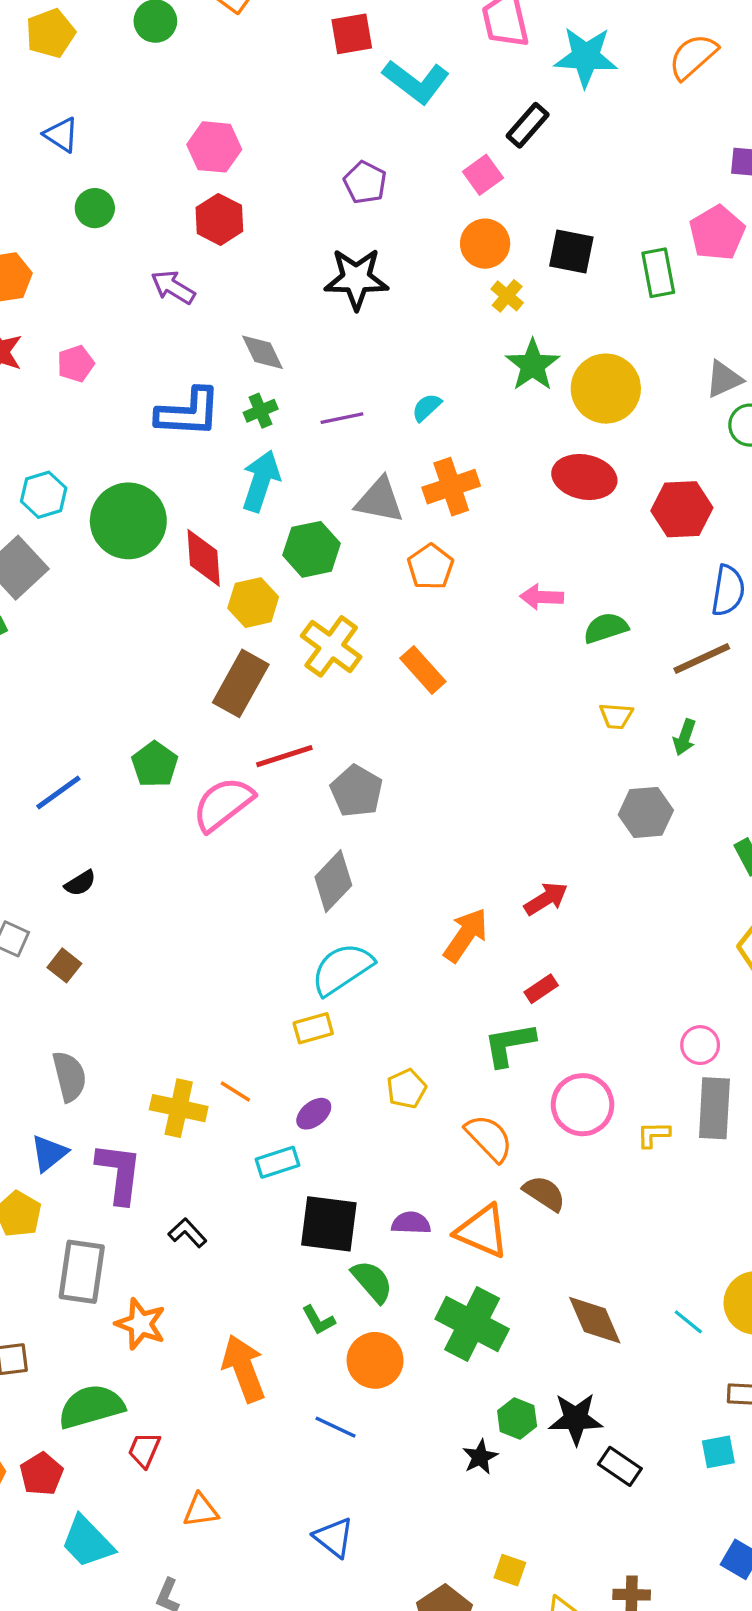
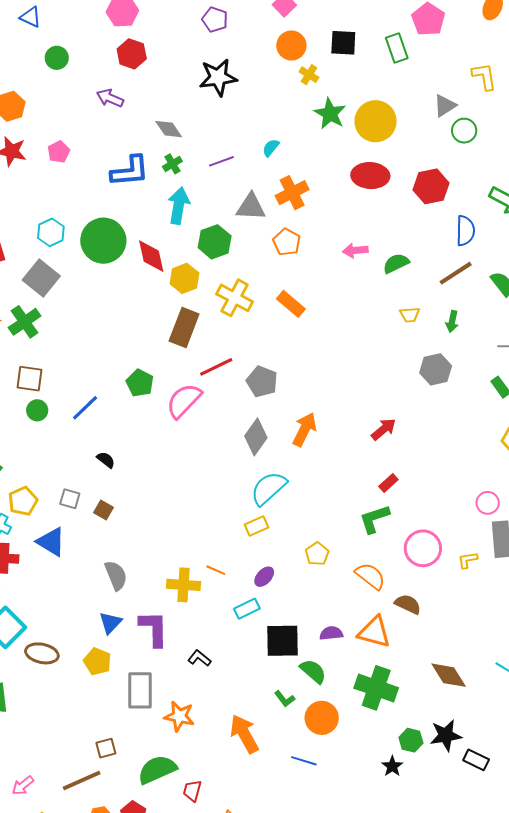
black semicircle: (80, 883) -> (106, 460), turned -102
orange arrow: (466, 935) -> (305, 429), moved

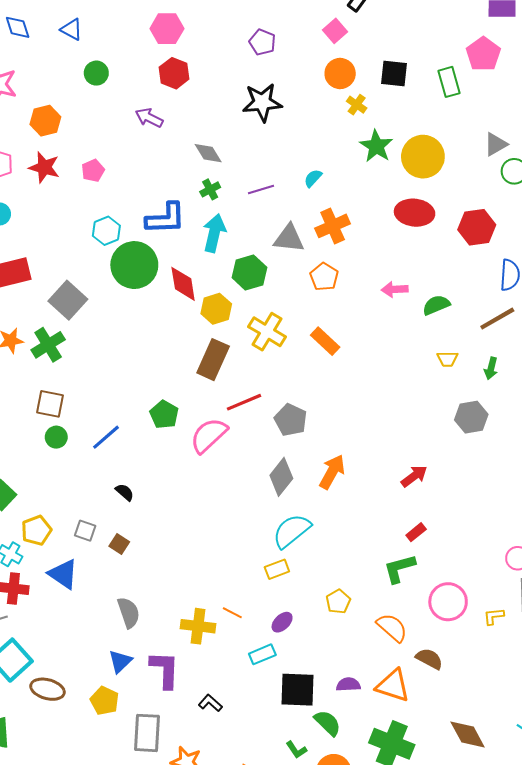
blue L-shape: (130, 171) -> (166, 218), moved
cyan hexagon: (51, 232) -> (106, 231), moved

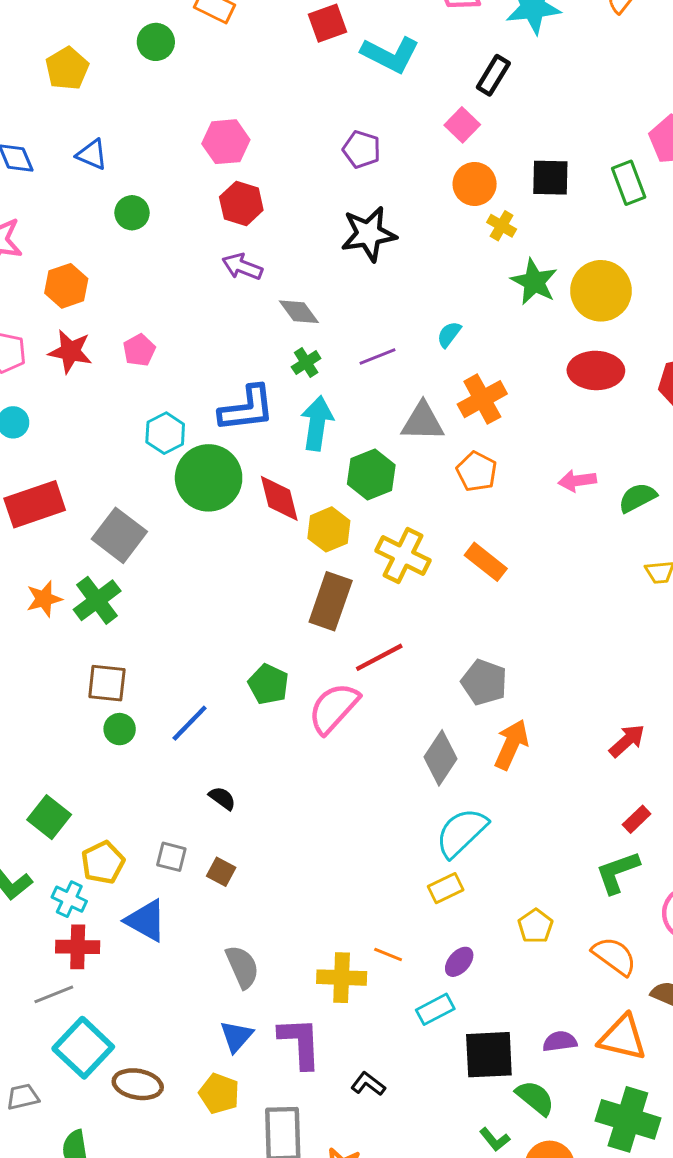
purple arrow: (149, 118) -> (242, 267), moved
gray pentagon: (291, 420) -> (484, 682), moved

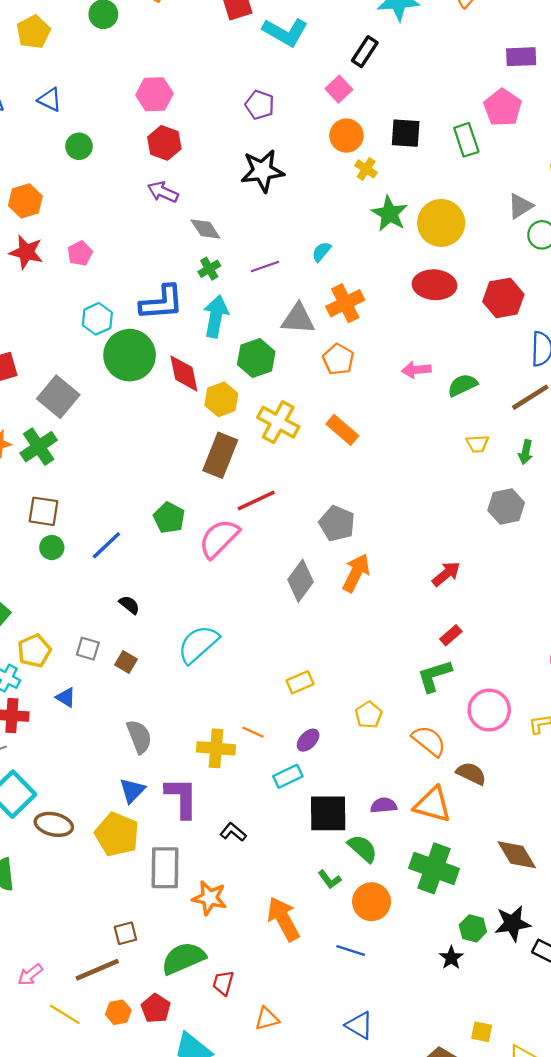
cyan semicircle: (461, 832) -> (198, 644), moved
blue triangle: (146, 921) -> (66, 697), size x0.6
yellow pentagon: (219, 1094) -> (117, 834), size x1.4

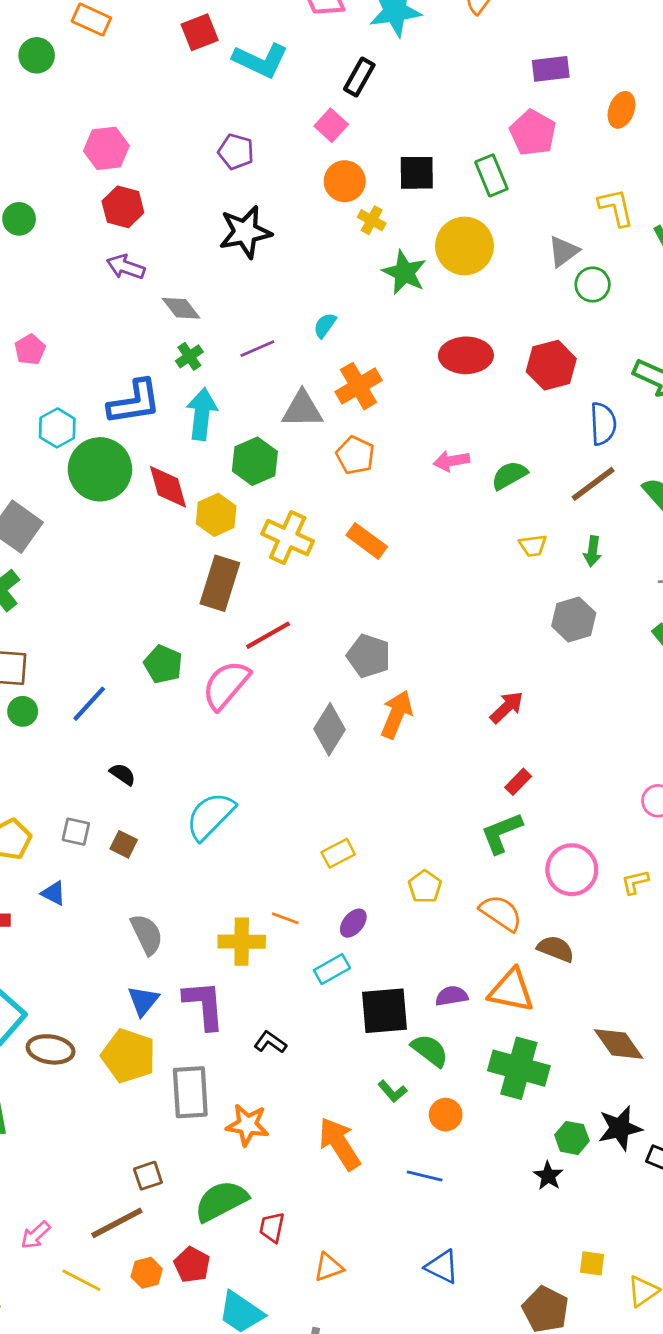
yellow circle: (441, 223) -> (465, 246), moved
orange circle: (372, 902) -> (446, 1115), size x0.7

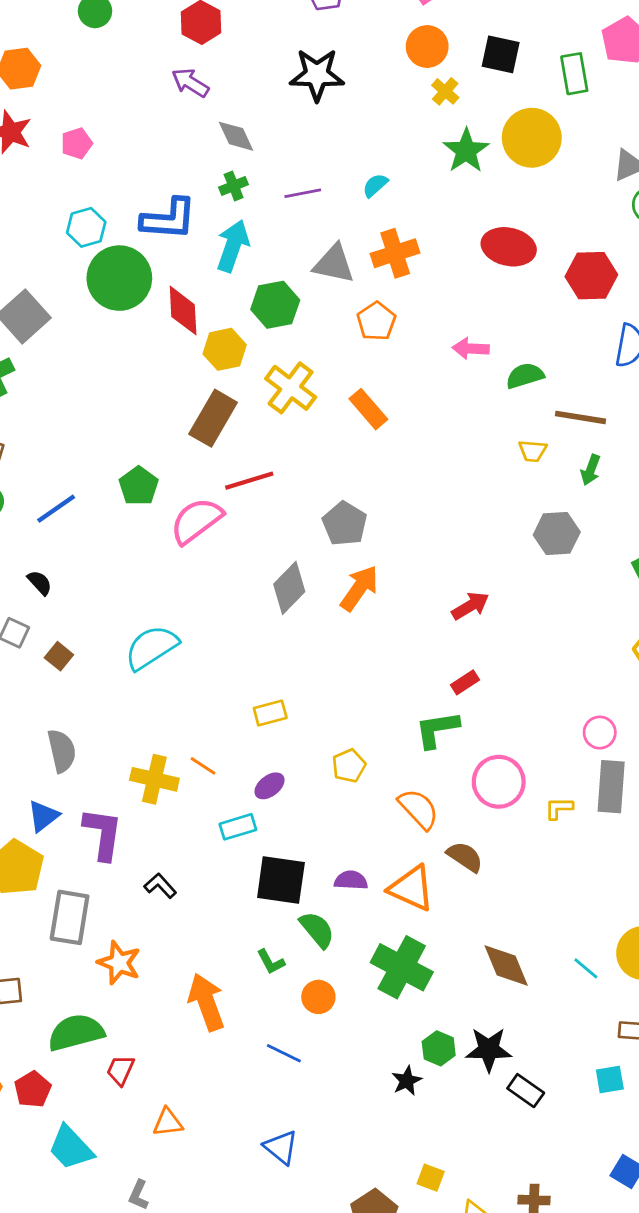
brown line: (593, 484) -> (580, 417), moved, turned 33
black semicircle: (123, 774) -> (40, 583), moved

